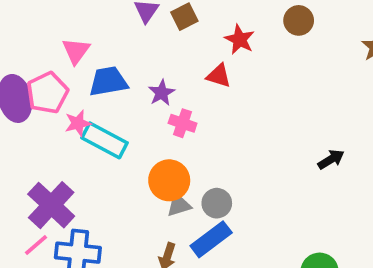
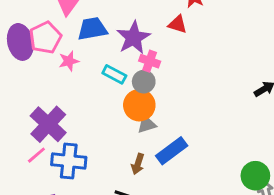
purple star: (162, 93) -> (133, 38), size x1.6
cyan rectangle: (104, 140) -> (114, 74), moved, size x0.7
gray circle: (217, 203) -> (144, 82), moved

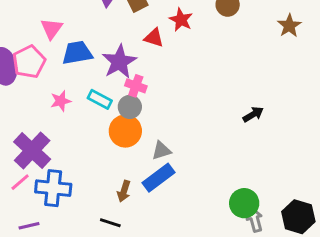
red triangle: (178, 24) -> (154, 38), moved
pink star: (69, 61) -> (61, 101), moved
gray triangle: (147, 124) -> (161, 151), moved

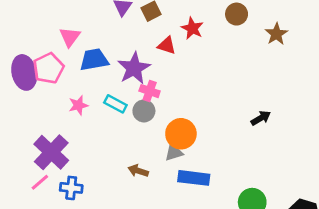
brown star: (289, 26) -> (276, 34), moved
orange circle: (125, 131) -> (181, 134), moved
blue rectangle: (158, 178) -> (194, 178), moved, turned 44
blue cross: (53, 188) -> (71, 188), size x0.7
brown arrow: (124, 191) -> (138, 171), moved, turned 90

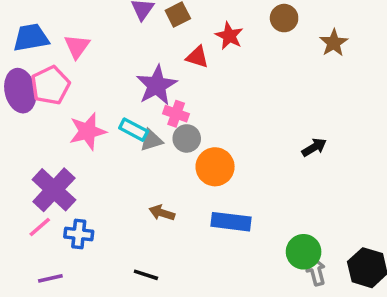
blue trapezoid: (94, 60) -> (31, 38), moved
pink star: (78, 105) -> (88, 131), size x1.5
gray circle: (144, 111) -> (187, 138), moved
gray triangle: (174, 152) -> (151, 140), moved

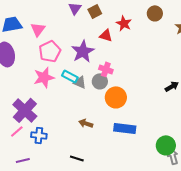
pink pentagon: (50, 85) -> (50, 51), moved
pink cross: (176, 114) -> (106, 69), moved
gray triangle: (151, 140) -> (80, 82), turned 40

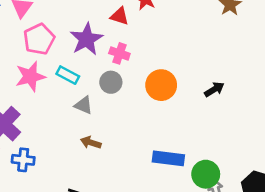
pink cross: (106, 69) -> (119, 53), moved
gray triangle: (80, 82) -> (84, 105), moved
orange circle: (116, 97) -> (161, 85), moved
blue rectangle: (125, 128) -> (168, 158), moved

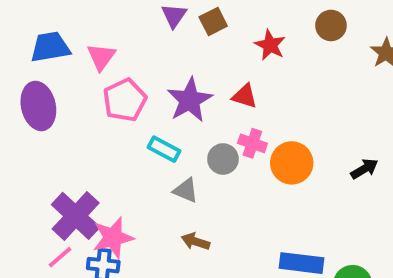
red triangle: (119, 16) -> (245, 96), moved
pink cross: (119, 53) -> (252, 143), moved
pink star: (30, 76) -> (113, 238), moved

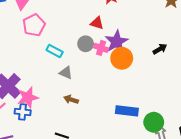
purple star: (190, 100) -> (117, 42), moved
gray circle: (223, 159) -> (86, 44), moved
black arrow: (364, 169) -> (160, 49), moved

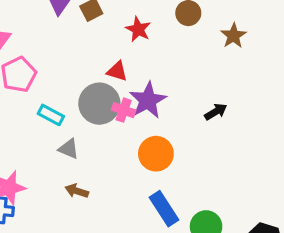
gray circle: (86, 44) -> (99, 104), size x1.6
orange circle: (122, 58) -> (156, 154), moved
blue rectangle: (127, 111) -> (164, 209), turned 50

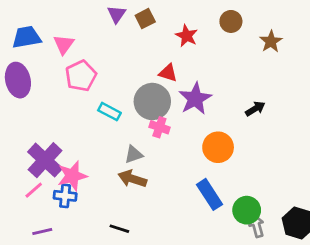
pink cross: (124, 110) -> (159, 127), moved
gray triangle: (69, 149) -> (134, 154), moved, turned -42
orange circle: (156, 154) -> (218, 147), moved
brown arrow: (77, 191) -> (132, 179), size x1.4

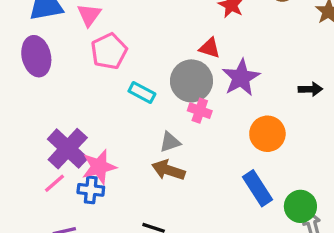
black arrow: (255, 109) -> (310, 89), turned 30

